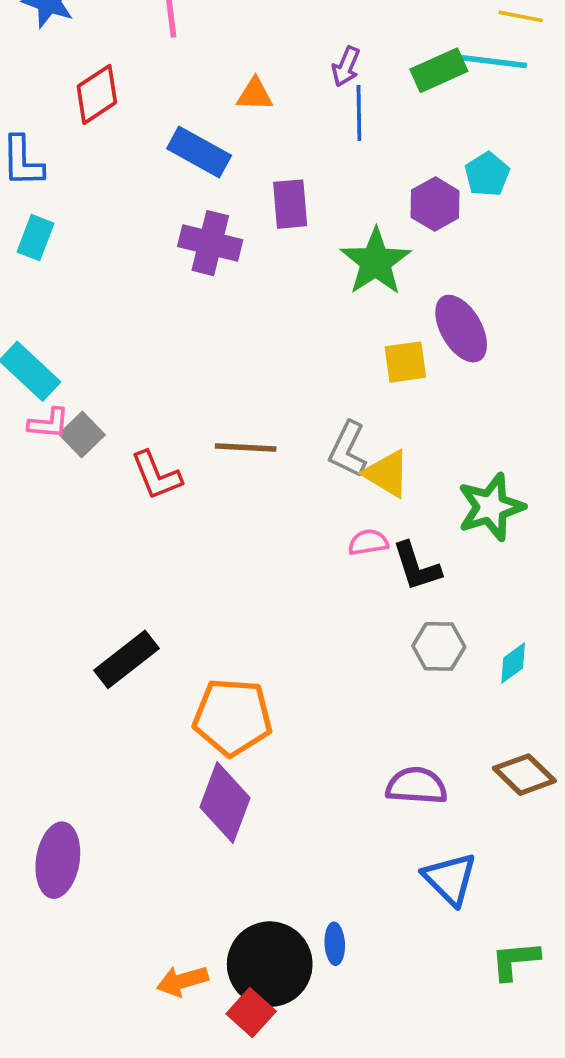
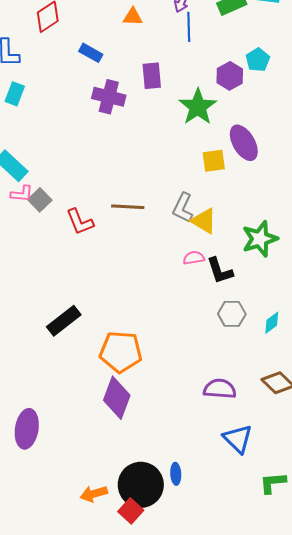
blue rectangle: (199, 152) -> (91, 53), moved, size x0.7

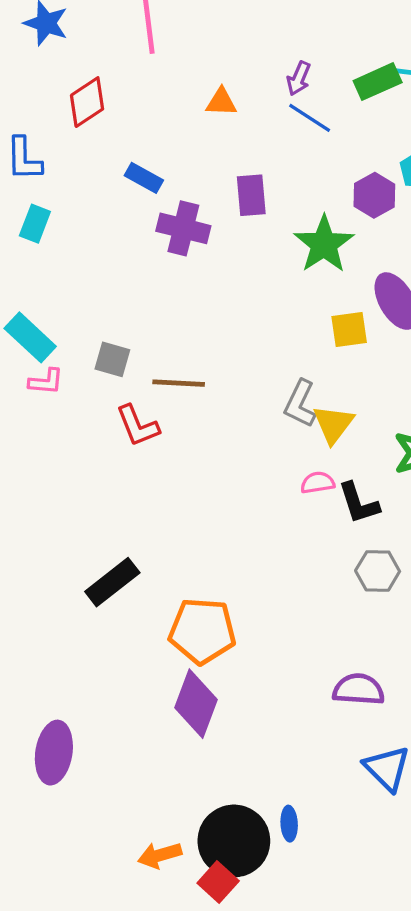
blue line: (189, 27) -> (310, 118), turned -56
blue rectangle: (91, 53) -> (144, 178), moved
gray square: (40, 200) -> (112, 359), moved, turned -30
brown line: (128, 207) -> (179, 383), moved
yellow triangle: (204, 221) -> (333, 424), turned 36

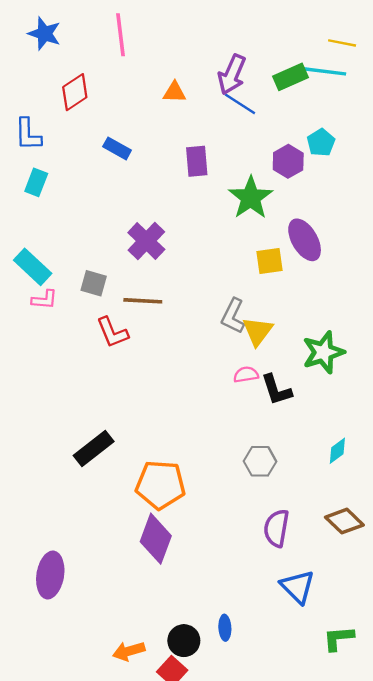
purple arrow: (299, 78) -> (232, 75), size x1.6
purple cross: (183, 228) -> (146, 241), moved, turned 30
gray hexagon: (378, 571) -> (260, 461), moved
purple semicircle: (359, 689) -> (276, 528), turned -84
black circle: (234, 841) -> (184, 641), size x0.6

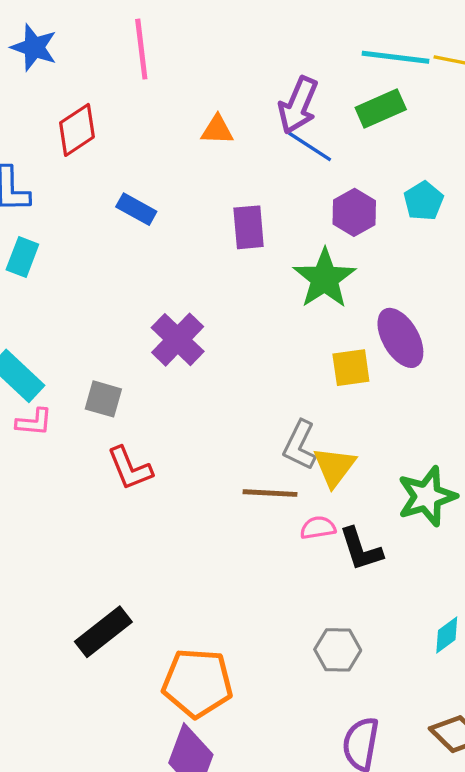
cyan line: (322, 71) -> (395, 57), moved
purple hexagon: (288, 161) -> (354, 212), moved
brown line: (143, 301) -> (270, 493), moved

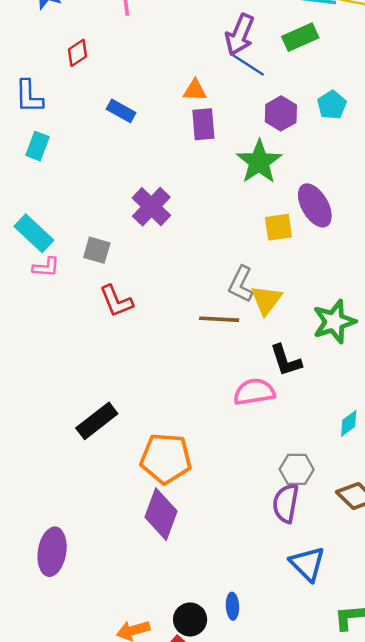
red diamond: (77, 130) -> (77, 53), size x0.7
orange triangle: (217, 130) -> (195, 90), moved
pink semicircle: (318, 528) -> (254, 392), moved, size x1.6
gray hexagon: (338, 650) -> (297, 469), moved

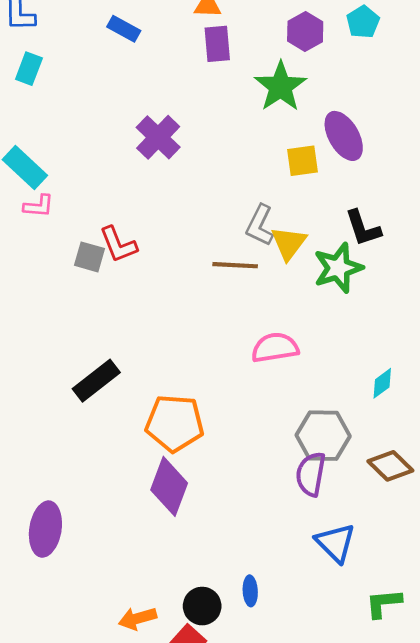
gray square: (97, 250) -> (89, 257), moved
green star: (334, 322) -> (338, 268), moved
black L-shape: (286, 360) -> (363, 228), moved
gray hexagon: (297, 469) -> (323, 436), size x1.4

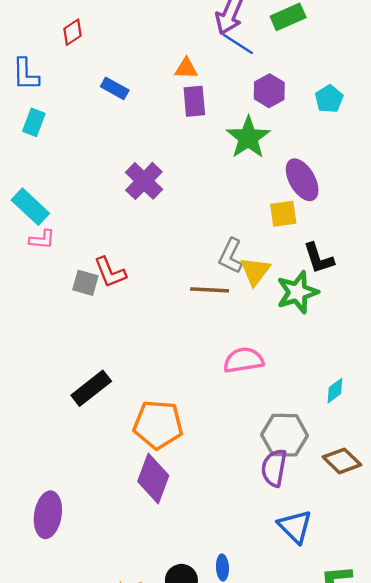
cyan pentagon: (363, 22) -> (329, 99), moved
yellow square: (302, 161) -> (283, 214), moved

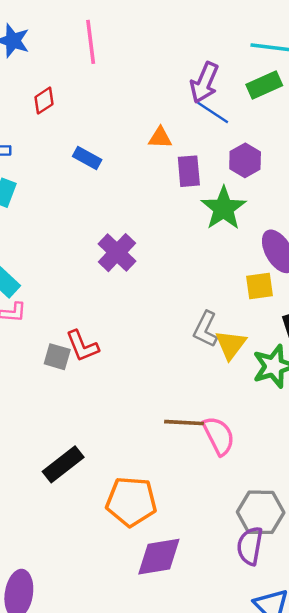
purple rectangle: (194, 101) -> (189, 171), moved
brown line: (210, 290) -> (184, 423), moved
pink semicircle: (244, 360) -> (219, 436), turned 72
purple diamond: (153, 478) -> (159, 557), moved, turned 60

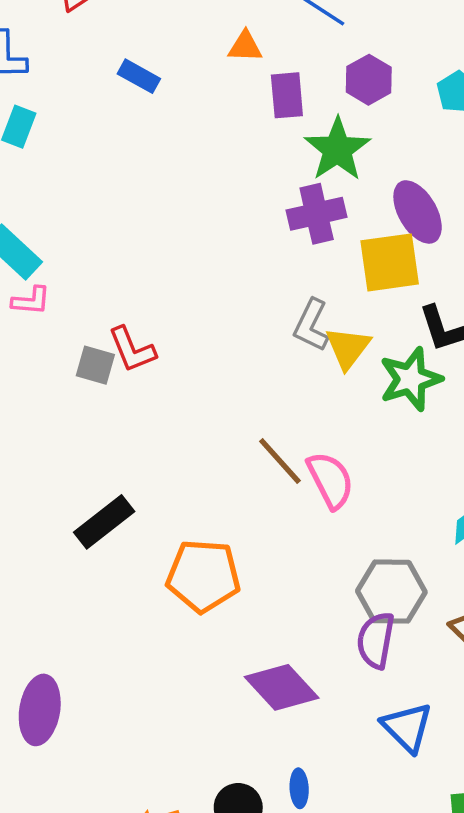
purple cross: (117, 253) -> (317, 214), moved, turned 33
yellow square: (259, 286) -> (390, 262), size x1.5
brown line: (184, 423) -> (280, 461), turned 45
purple diamond: (159, 557) -> (282, 687), moved, turned 57

